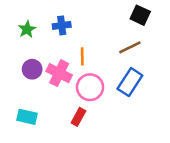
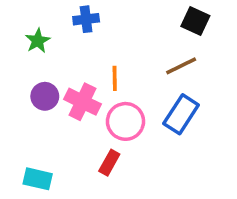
blue cross: (62, 25) -> (86, 19), moved
cyan rectangle: (27, 117) -> (38, 179), moved

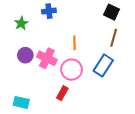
brown line: (181, 66) -> (114, 38), moved, turned -48
orange line: (115, 78) -> (75, 43), moved

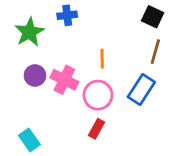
green star: (21, 23) -> (29, 32), size x1.5
red rectangle: (62, 93) -> (97, 129), moved
cyan rectangle: (21, 102) -> (29, 140), turned 42

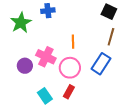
purple circle: (35, 76) -> (25, 66), moved
cyan rectangle: (29, 140) -> (45, 96), moved

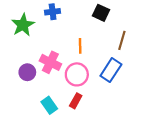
black square: (109, 12) -> (101, 13), moved

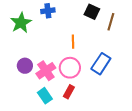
brown line: (122, 40) -> (111, 22), moved
pink cross: (50, 62) -> (46, 71), moved, turned 30

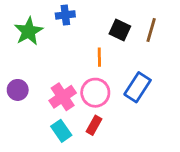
black square: (92, 12) -> (120, 30), moved
purple circle: (25, 66) -> (18, 90), moved

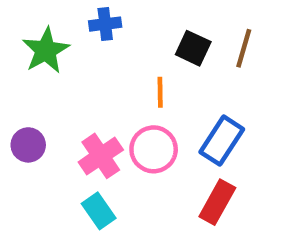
red rectangle: (94, 125) -> (217, 202), moved, size x1.4

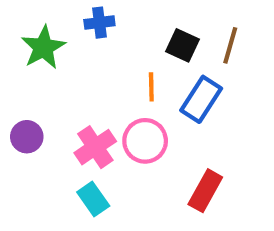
blue rectangle: (222, 141) -> (201, 99), moved

